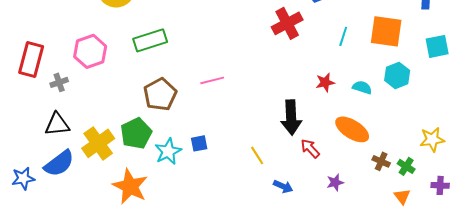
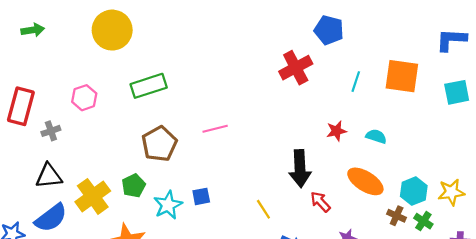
pink hexagon: (90, 51) -> (84, 98), size x0.7
cyan hexagon: (397, 75) -> (414, 191), moved
green pentagon: (136, 133) -> (134, 186), size x0.7

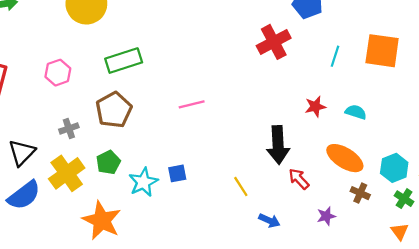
gray cross: (51, 131) -> (69, 128), moved
brown pentagon: (159, 144) -> (114, 110), moved
black triangle: (49, 176) -> (22, 153), turned -40
brown cross: (397, 216) -> (360, 193), moved

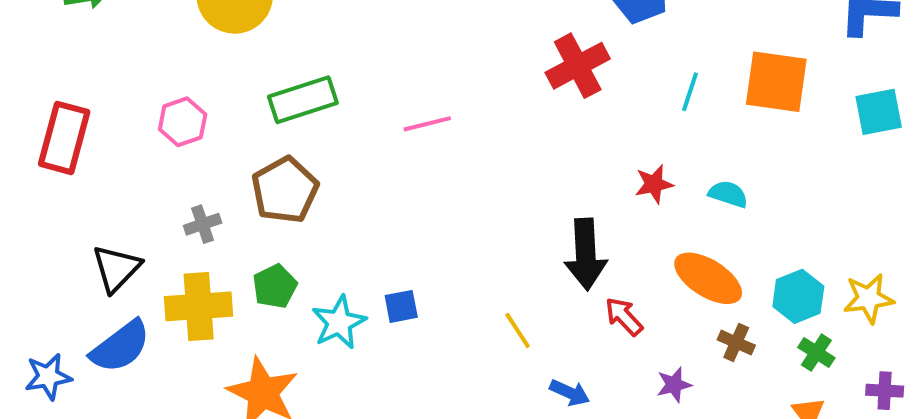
pink line: (192, 104) -> (427, 124), moved
yellow cross: (67, 173) -> (199, 306), turned 32

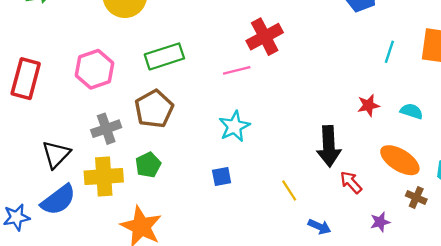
red cross: (578, 66) -> (265, 37), moved
pink hexagon: (183, 122) -> (94, 69), size x1.4
gray cross: (203, 224) -> (106, 129), size x1.4
cyan star: (339, 322) -> (234, 126), moved

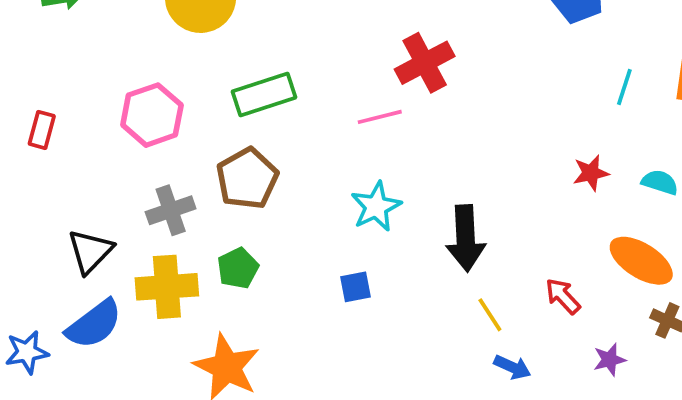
red rectangle: (26, 79) -> (42, 130), size x0.6
black arrow: (329, 146) -> (466, 238), moved
yellow line: (289, 190) -> (490, 315), moved

